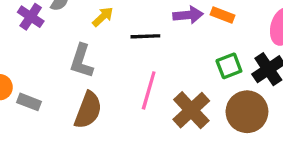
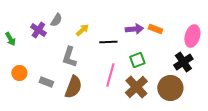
green square: (229, 66) -> (137, 60), moved
gray rectangle: (29, 102) -> (46, 82), moved

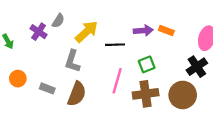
yellow arrow: (82, 30) -> (87, 32), size x1.6
brown cross: (136, 87) -> (146, 94), turned 35

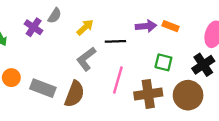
yellow arrow: (87, 32) -> (85, 27), size x0.7
gray L-shape: (72, 61) -> (86, 59), moved, turned 35
green square: (147, 64) -> (163, 62), moved, turned 35
gray rectangle: (47, 88) -> (43, 88), size x1.5

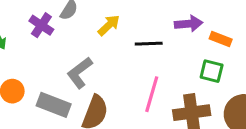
orange rectangle: (170, 26) -> (221, 39), moved
gray L-shape: (86, 59) -> (80, 73), moved

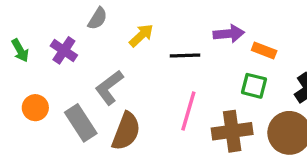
purple cross: (41, 25) -> (64, 50), moved
gray rectangle: (54, 105) -> (81, 123), turned 36

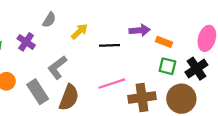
green square: (254, 86) -> (167, 66), moved
pink line: (188, 111) -> (112, 84), turned 56

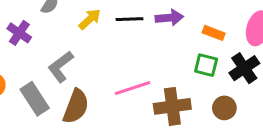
orange rectangle: (164, 42) -> (214, 33), moved
black line: (110, 45) -> (129, 19), moved
brown circle: (181, 99) -> (224, 108), size x0.6

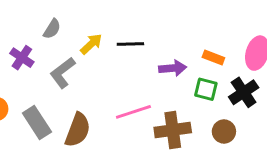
purple arrow: (169, 18) -> (173, 68), moved
gray L-shape: (61, 67) -> (63, 73), moved

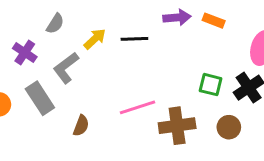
orange rectangle: (213, 58) -> (214, 21), moved
purple arrow: (173, 68) -> (177, 18), moved
gray rectangle: (37, 122) -> (40, 98), moved
brown semicircle: (78, 130) -> (81, 126), size x0.6

